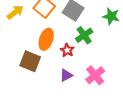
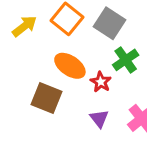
orange ellipse: (46, 39) -> (70, 66), turned -75
purple triangle: (66, 75) -> (99, 119), turned -40

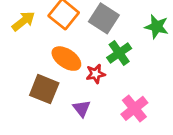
red star: (101, 82) -> (96, 74), turned 30
purple triangle: (99, 119) -> (82, 108), moved

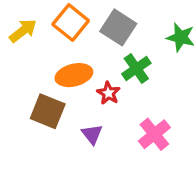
orange ellipse: (66, 59) -> (74, 75), turned -48
red star: (96, 74) -> (108, 93), turned -30

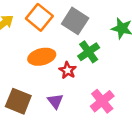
brown square: (48, 111) -> (18, 101), moved

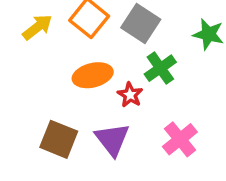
purple triangle: (55, 101) -> (112, 139), size x1.5

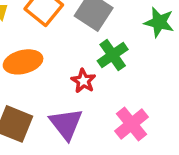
orange ellipse: (93, 75) -> (23, 62), moved

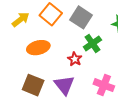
pink cross: (132, 124) -> (104, 85), turned -30

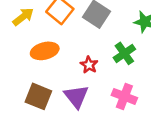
green cross: (92, 43) -> (124, 53), moved

